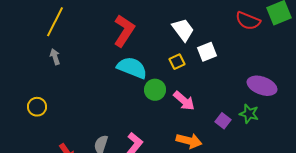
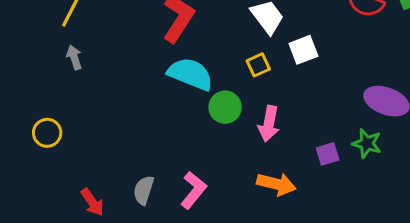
pink arrow: (184, 101) -> (269, 124), turned 60
purple square: (223, 121) -> (328, 154), turned 35

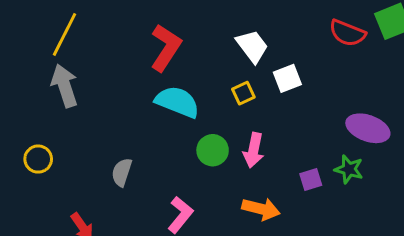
gray arrow: (74, 57) -> (65, 86), size x1.8
green circle: (225, 107) -> (213, 150), moved
gray semicircle: (144, 190) -> (122, 172), moved

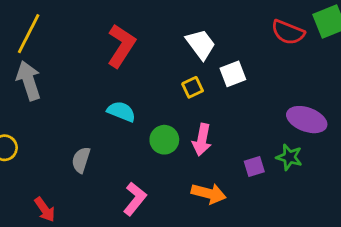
cyan semicircle: (177, 102) -> (121, 111), moved, size x0.7

